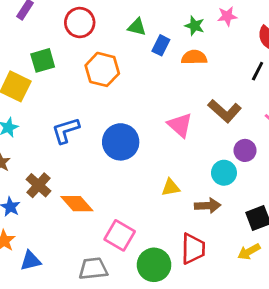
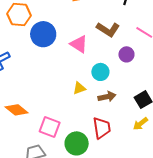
blue circle: (121, 142) -> (43, 34), moved
cyan circle: (224, 173) -> (100, 72), moved

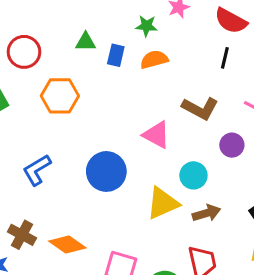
blue circle: (43, 34) -> (106, 171), moved
yellow triangle: (79, 88) -> (163, 203), size x1.6

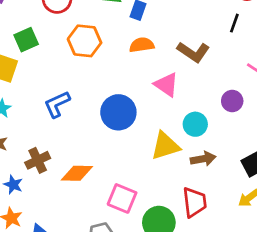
orange semicircle: (154, 59) -> (142, 45), moved
brown L-shape: (200, 108) -> (193, 52), moved
brown cross: (22, 235) -> (38, 160), turned 30
orange diamond: (67, 244) -> (77, 173), turned -40

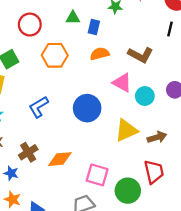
cyan circle: (195, 124) -> (145, 96), moved

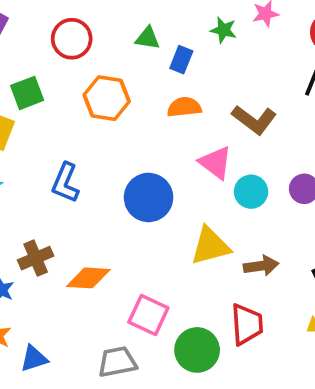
blue L-shape: (39, 107) -> (65, 183), turned -45

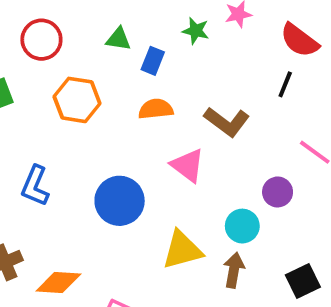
cyan circle: (251, 192) -> (242, 226), moved
brown arrow: (261, 266) -> (234, 270), turned -72

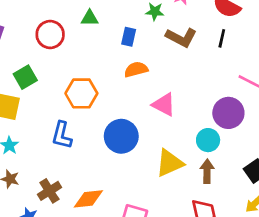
green triangle: (119, 39) -> (90, 18), moved
orange hexagon: (77, 100) -> (81, 93), moved
brown L-shape: (227, 122) -> (181, 37), moved
purple circle: (278, 192) -> (228, 113), size x1.5

